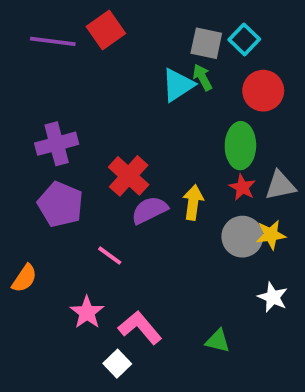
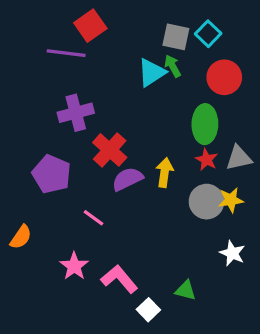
purple line: (53, 41) -> (66, 53), moved
purple cross: (57, 144) -> (76, 113), moved
white square: (117, 364) -> (148, 310), moved

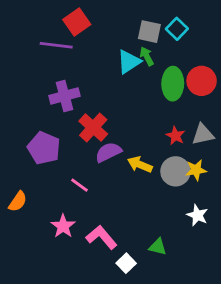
red circle: (224, 77) -> (202, 81), moved
green ellipse: (205, 124) -> (173, 84), moved
yellow arrow: (165, 173) -> (140, 165), moved, turned -75

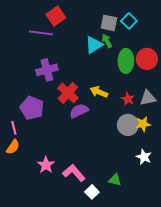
yellow arrow: (140, 165) -> (99, 92), moved
pink line: (80, 185) -> (14, 128), moved, turned 40

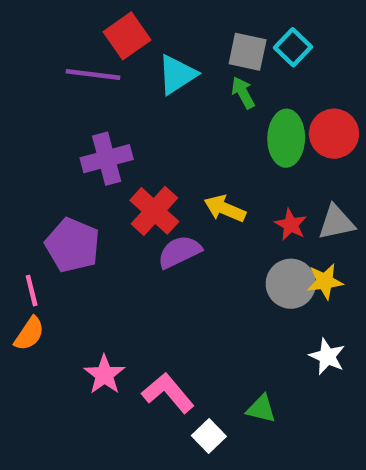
cyan triangle: (94, 45) -> (177, 75), moved

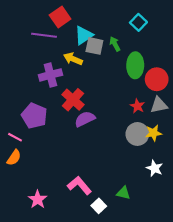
gray square: (248, 52) -> (94, 46), moved
red circle: (334, 134) -> (157, 79), moved
yellow arrow: (225, 209) -> (73, 59), moved
pink line: (32, 291) -> (15, 137), turned -48
pink star: (104, 375) -> (38, 199), moved

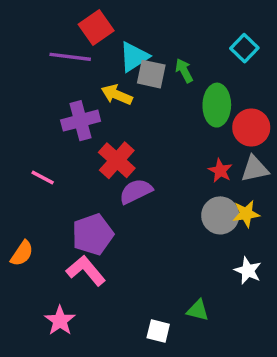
cyan square: (138, 22) -> (244, 48), moved
purple pentagon: (34, 116) -> (93, 234), moved, turned 30
pink line: (15, 137) -> (43, 177), moved
pink L-shape: (79, 186) -> (86, 271), moved
white square: (99, 206) -> (158, 331), turned -32

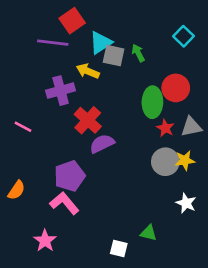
green ellipse: (217, 105) -> (152, 102), moved
red circle: (251, 127) -> (176, 88), moved
pink line: (43, 177) -> (23, 127), moved

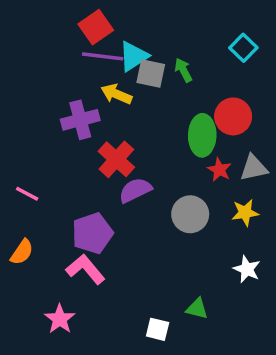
purple line: (53, 43) -> (103, 56), moved
pink line: (23, 127) -> (27, 194), moved
gray circle: (165, 162) -> (190, 214), moved

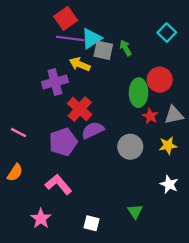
purple pentagon: (92, 233) -> (63, 142), moved
green triangle: (197, 309) -> (135, 211), turned 42
white square: (158, 329) -> (91, 223), moved

